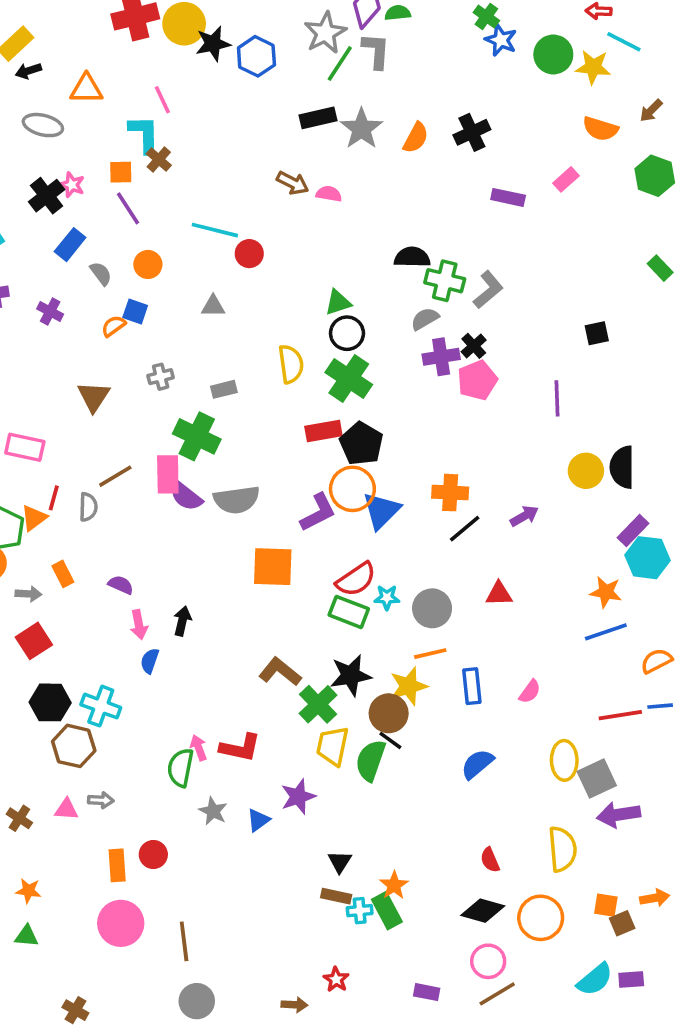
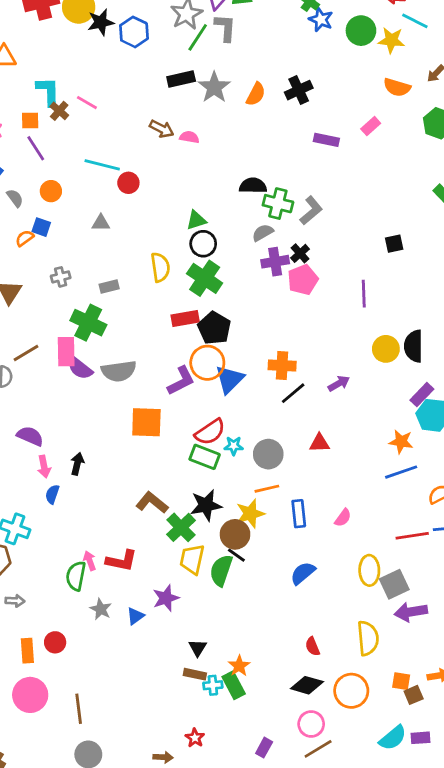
pink line: (162, 100) -> (87, 103), moved, turned -35
purple semicircle: (121, 585) -> (30, 436), size x1.4
purple rectangle: (427, 992) -> (264, 748), turned -72

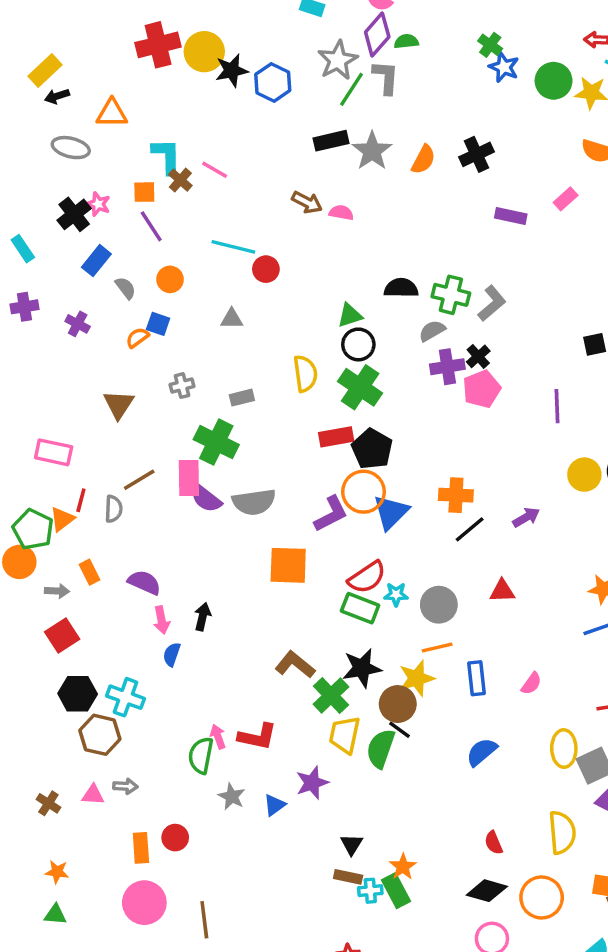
black semicircle: (253, 186) -> (401, 288), moved

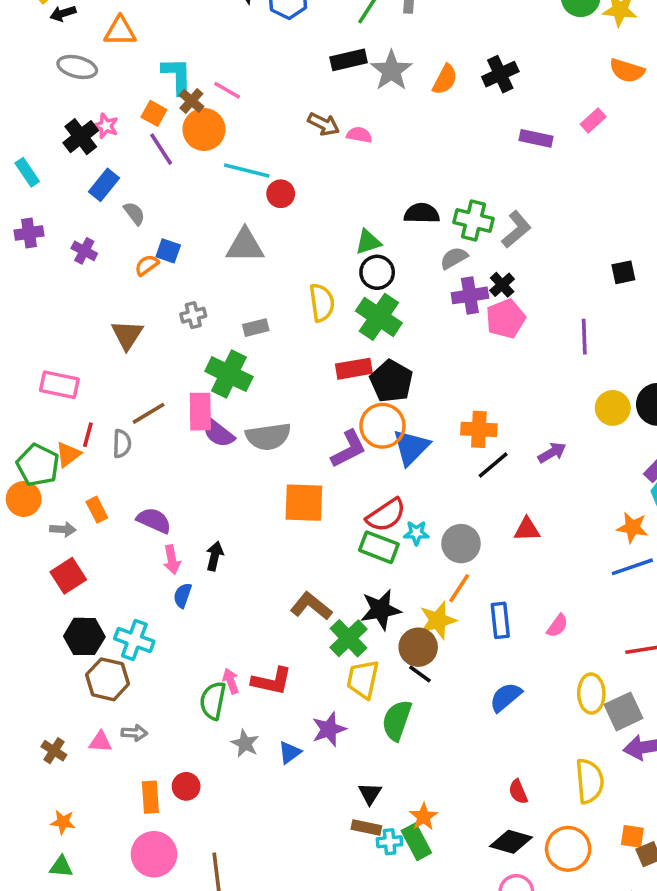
orange square: (144, 192) -> (154, 113), turned 30
orange circle: (170, 279) -> (204, 129), moved, size x1.5
gray triangle: (232, 319) -> (245, 245), size x1.6
orange line: (437, 648) -> (459, 588), turned -44
green semicircle: (381, 749) -> (397, 720), moved

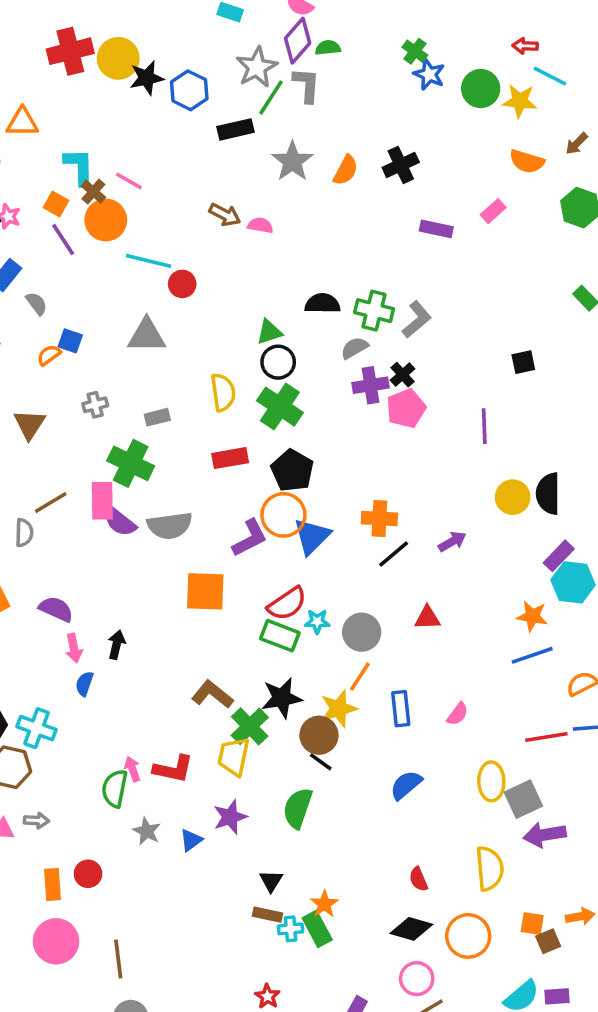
black rectangle: (349, 60) -> (235, 129), moved
red rectangle: (354, 369) -> (230, 458), moved
yellow trapezoid: (363, 679) -> (234, 757), moved

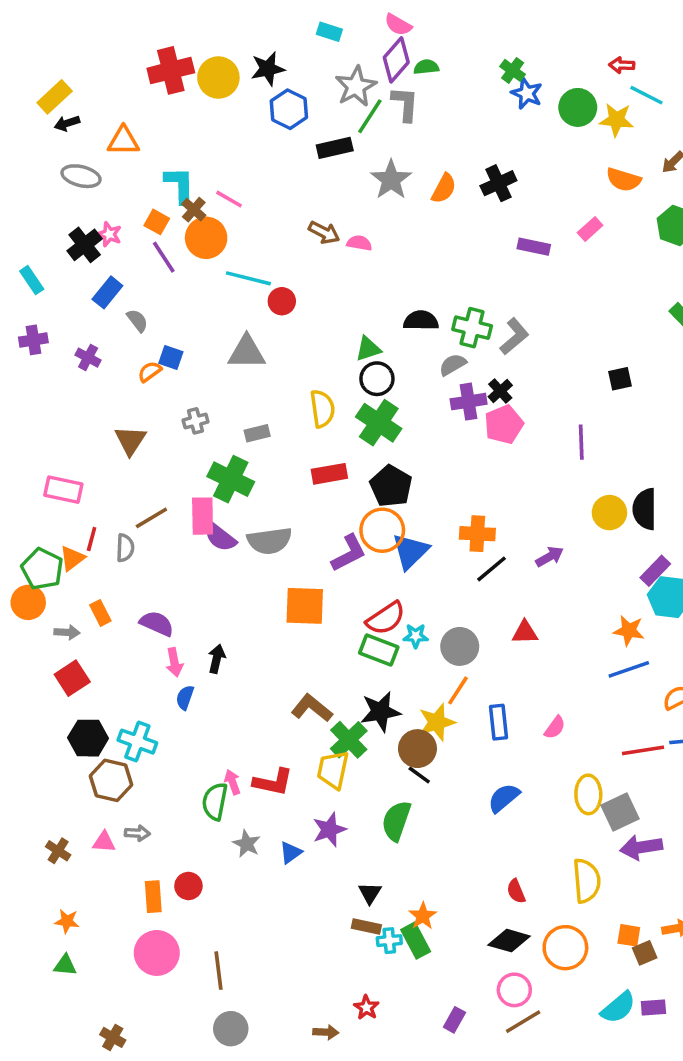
black star: (147, 78) -> (268, 69), moved

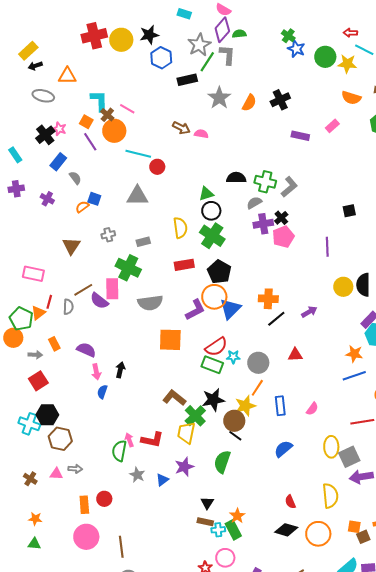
purple semicircle: (220, 537) -> (99, 301), moved
cyan cross: (137, 742) -> (29, 424), moved
pink circle: (514, 990) -> (225, 558), moved

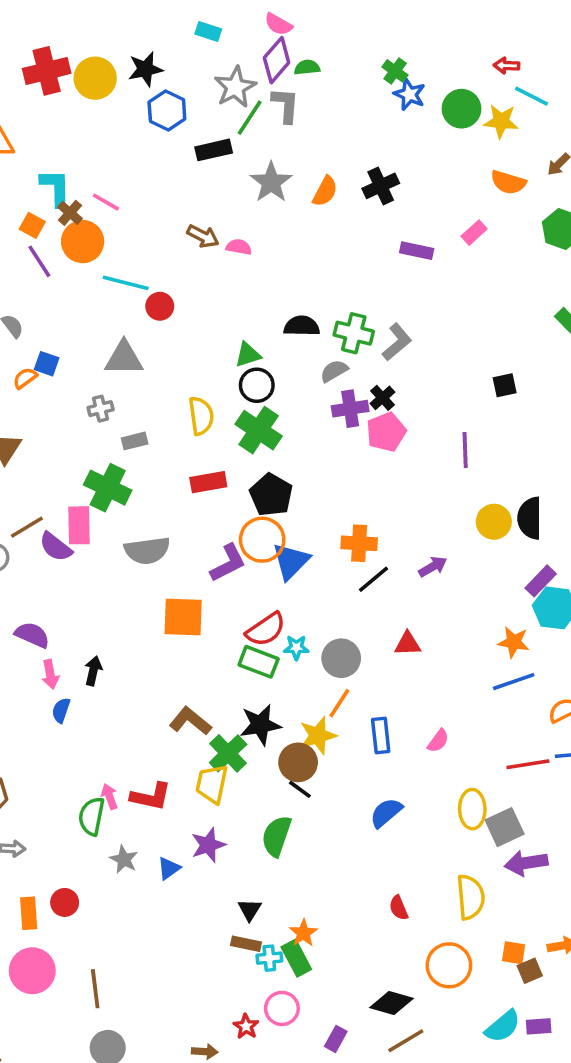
gray cross: (108, 235) -> (101, 409), moved
black diamond: (286, 530) -> (391, 1003), moved

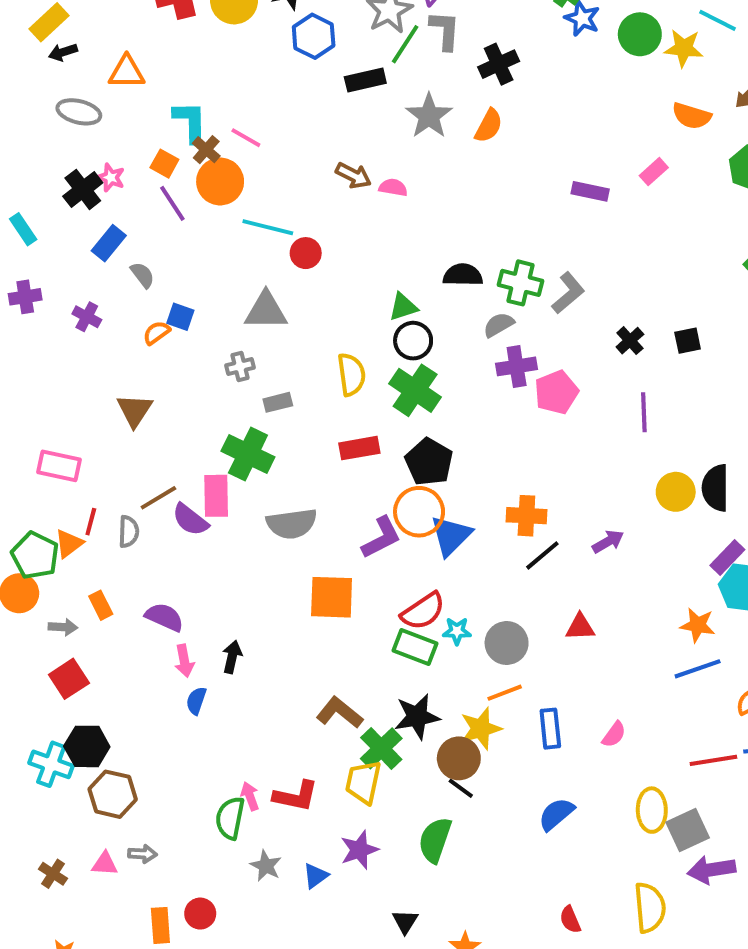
black cross: (381, 186) -> (499, 64), moved
black cross: (382, 398) -> (630, 341), moved
orange line: (339, 703) -> (505, 693), turned 36

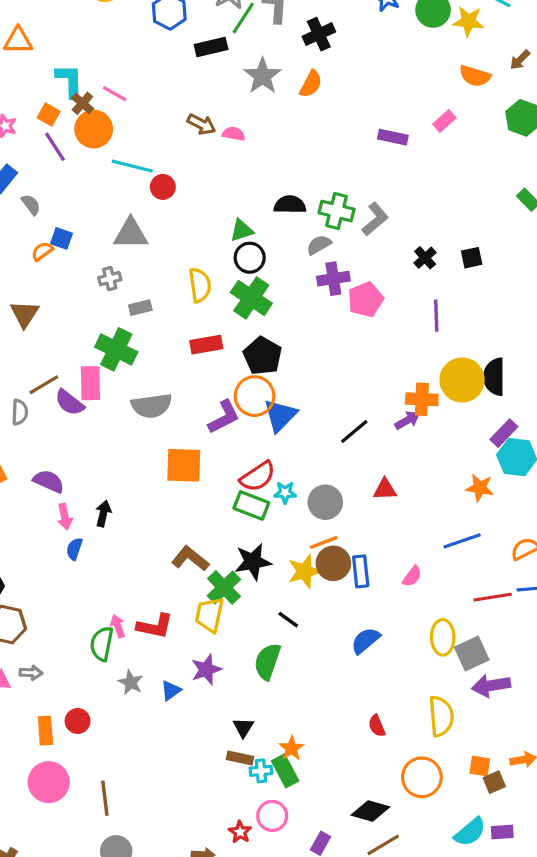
yellow circle: (676, 492) -> (462, 380), size x1.4
orange cross: (526, 516) -> (422, 399), moved
blue line: (698, 669) -> (462, 541), moved
brown circle: (459, 758) -> (333, 563), moved

